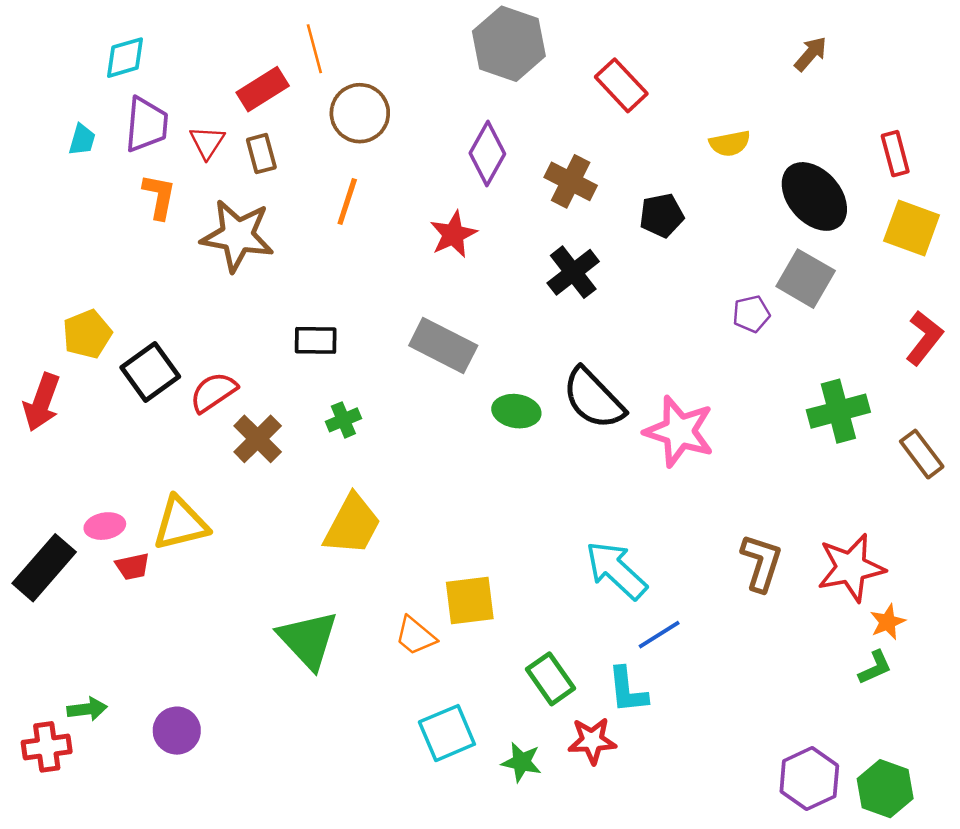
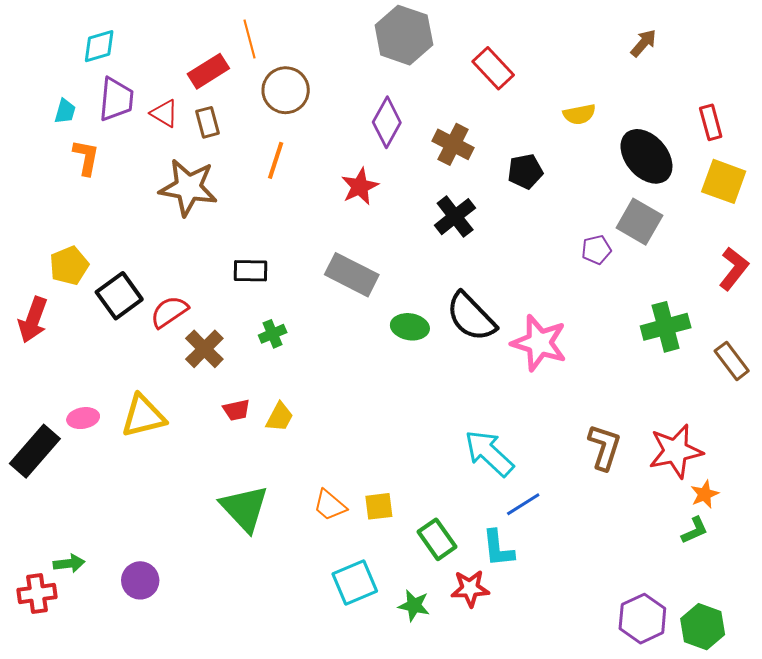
red triangle: (207, 142) -> (164, 113), turned -32
orange L-shape: (159, 196) -> (86, 157), moved
yellow trapezoid: (352, 525) -> (280, 417), size x0.6
red trapezoid: (133, 566) -> (236, 410), moved
yellow square: (470, 601) -> (379, 506), moved, size x0.7

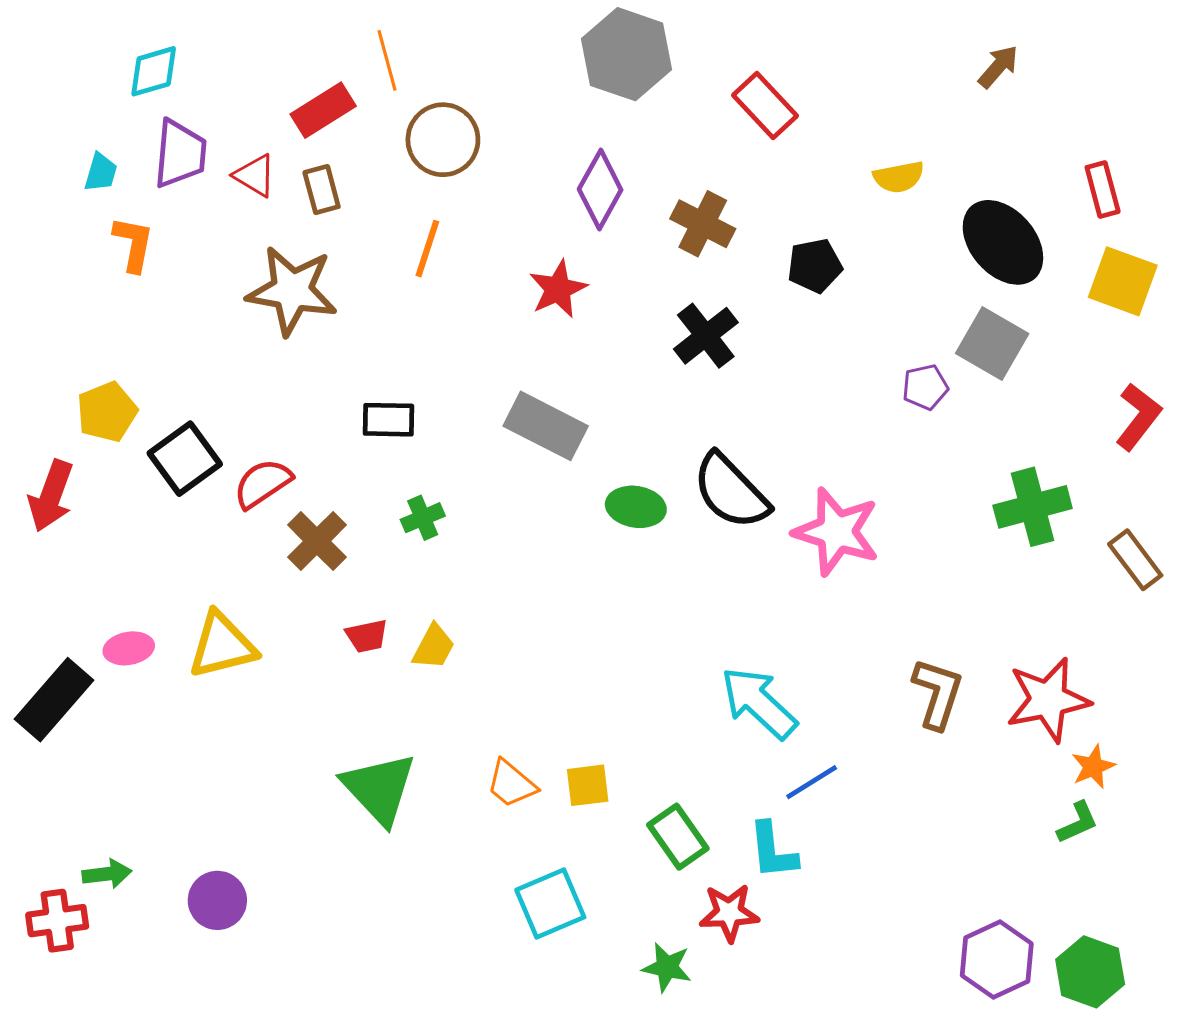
green star: (414, 606) -> (667, 967), moved

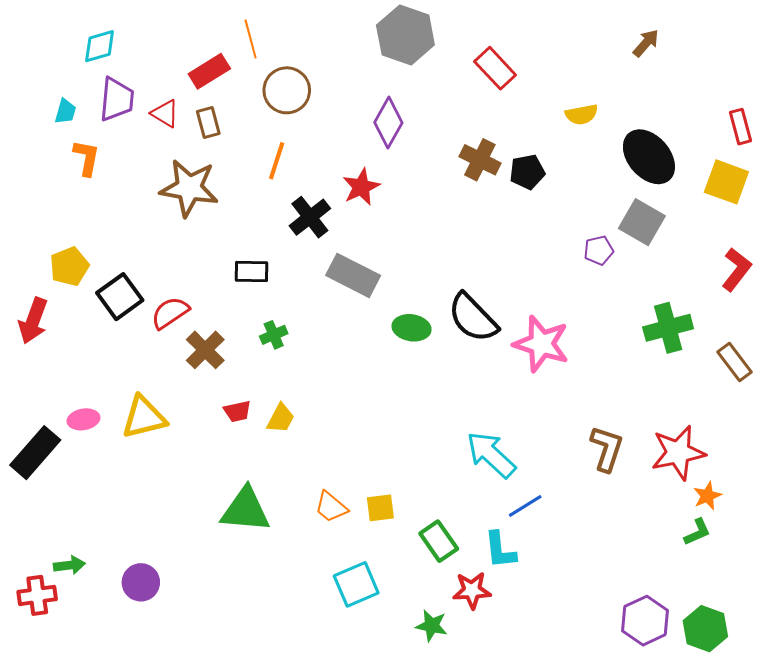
red rectangle: (1103, 189) -> (741, 127), moved
brown cross: (703, 224) -> (480, 160), moved
black cross: (706, 336) -> (310, 217), moved
green triangle: (379, 788) -> (245, 510), turned -42

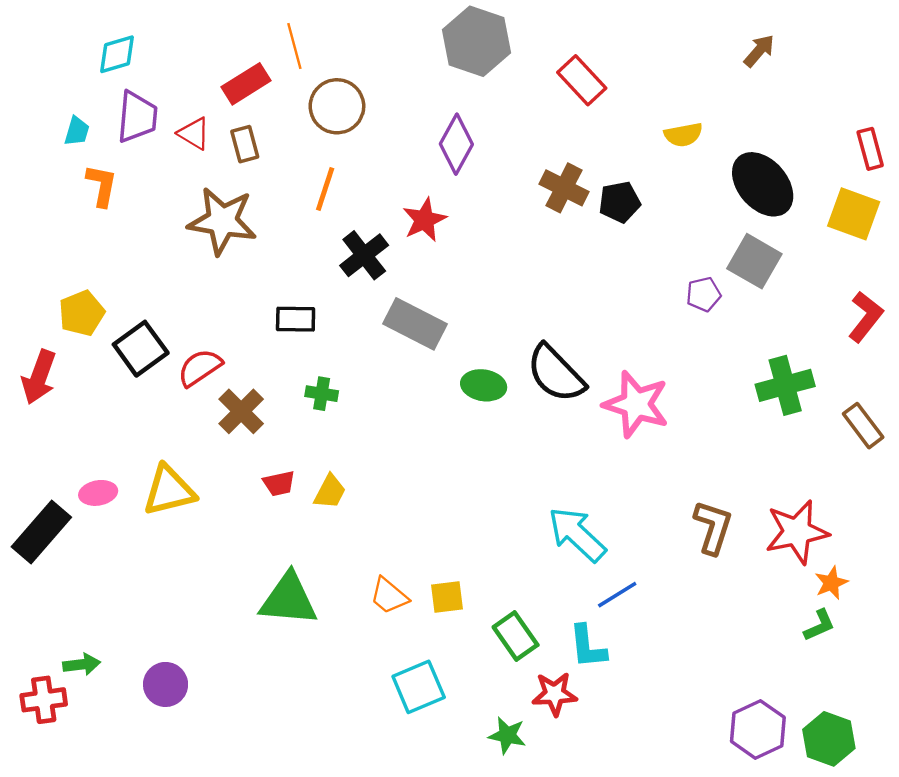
green cross: (274, 335) -> (322, 394), turned 32

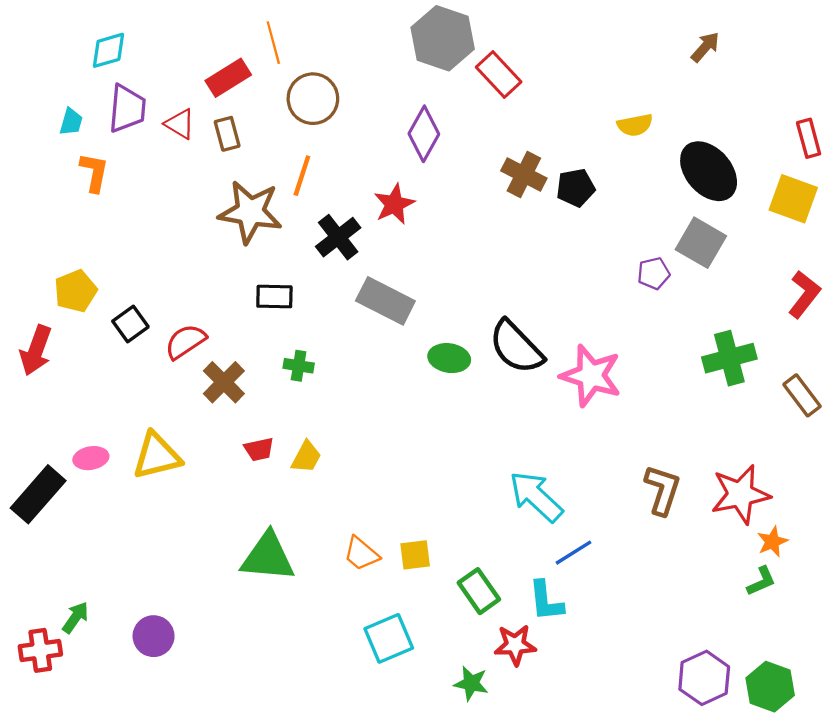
red rectangle: (582, 80) -> (499, 74), moved
brown star: (222, 221) -> (250, 212), moved
black square: (141, 349) -> (130, 324), size x0.7
green arrow: (82, 664) -> (75, 617), turned -48

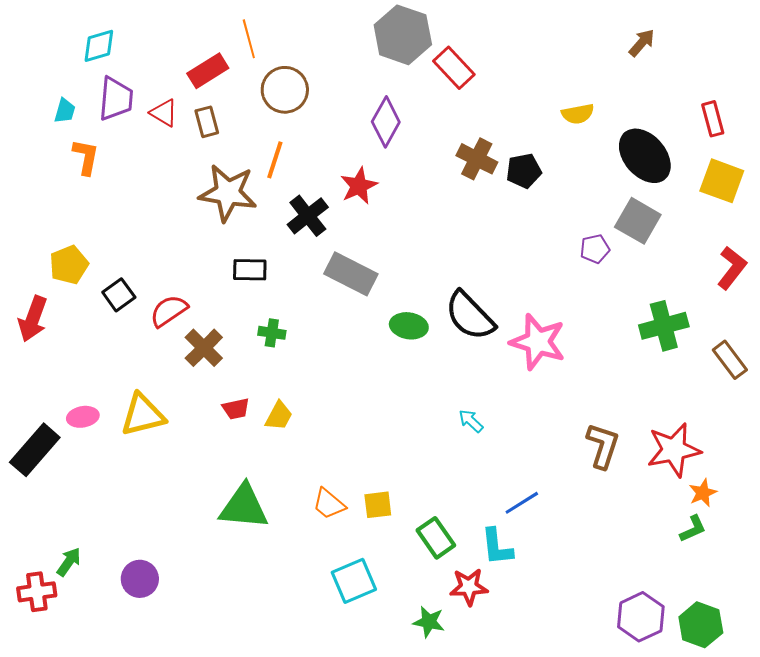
red rectangle: (809, 138) -> (713, 119), moved
cyan arrow: (536, 497) -> (471, 421), moved, size x0.5

